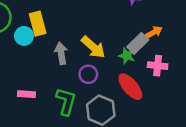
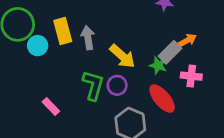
cyan circle: (24, 36) -> (38, 46), moved
gray arrow: (61, 53) -> (88, 38), moved
pink rectangle: (26, 94) -> (51, 107), turned 42
green L-shape: (66, 101) -> (93, 85), moved

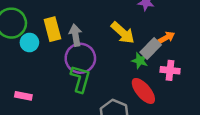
yellow arrow: (122, 56) -> (123, 33), moved
purple circle: (117, 85) -> (80, 58), moved, size x1.6
pink rectangle: (51, 107) -> (23, 96), moved, turned -35

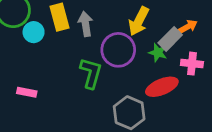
yellow arrow: (123, 33) -> (139, 21), turned 75
purple circle: (80, 58) -> (118, 50), moved
red ellipse: (143, 91) -> (162, 87), turned -72

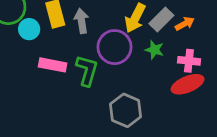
gray rectangle: (170, 39) -> (161, 19), moved
red ellipse: (162, 87) -> (188, 84), moved
pink rectangle: (27, 92) -> (53, 65), moved, size x1.4

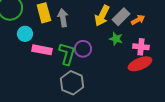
cyan circle: (29, 29) -> (25, 34), moved
purple circle: (115, 47) -> (83, 49), moved, size x0.7
gray hexagon: (126, 110) -> (72, 83), moved

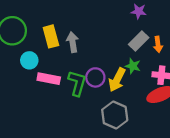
yellow arrow: (102, 16) -> (117, 80), moved
orange arrow: (138, 20) -> (158, 44), turned 112
gray hexagon: (72, 83) -> (115, 115), moved

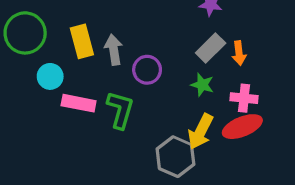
purple circle: (95, 77) -> (147, 70), moved
yellow arrow: (117, 80) -> (201, 132), moved

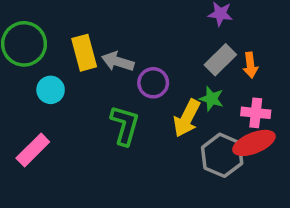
gray arrow: (114, 50) -> (118, 62), turned -64
pink rectangle: (79, 103) -> (33, 150), moved, turned -56
yellow arrow: (201, 132) -> (187, 118), moved
gray hexagon: (175, 157) -> (222, 155), moved

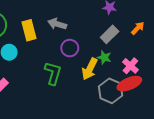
gray arrow: (118, 62) -> (57, 24), moved
orange arrow: (250, 65) -> (138, 28), moved, turned -128
pink cross: (256, 113) -> (130, 66), turned 35

